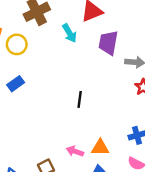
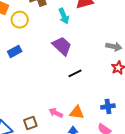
purple trapezoid: (108, 43) -> (62, 46), moved, turned 115
black line: (80, 99) -> (75, 73), moved, turned 48

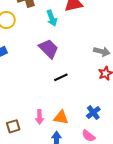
blue cross: (108, 106) -> (93, 113), turned -32
pink arrow: (56, 113) -> (40, 117), turned -120

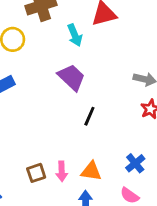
black line: (61, 77) -> (89, 116), turned -40
brown square: (13, 126) -> (36, 173), moved

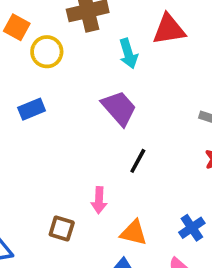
pink arrow: (62, 171) -> (99, 200), moved
brown square: (36, 173) -> (62, 228), turned 30

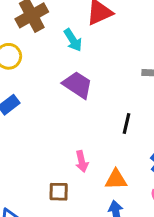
black line: (138, 161) -> (127, 124), moved

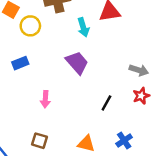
pink arrow: (82, 161) -> (45, 99), moved

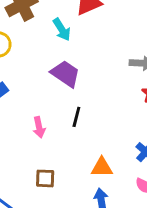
black line: (106, 103) -> (76, 117), moved

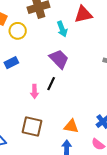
black line: (76, 117) -> (51, 84), moved
brown square: (45, 178) -> (32, 127), size x1.5

